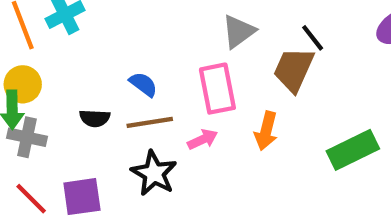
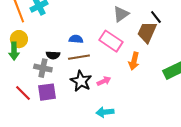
blue semicircle: (143, 84) -> (76, 39), turned -32
pink rectangle: (217, 89) -> (111, 41), turned -45
gray cross: (27, 137) -> (43, 68), moved
pink arrow: (203, 139) -> (104, 81), moved

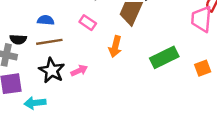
pink rectangle: (111, 41) -> (88, 23), size x0.6
cyan arrow: (105, 112) -> (35, 103), moved

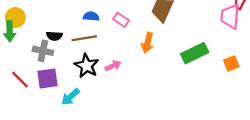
blue semicircle: (46, 20) -> (91, 16), moved
cyan arrow: (35, 103) -> (70, 97), turned -36

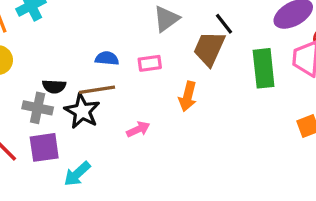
pink rectangle: (121, 20) -> (150, 63), turned -42
green rectangle: (195, 53) -> (264, 68), moved, turned -70
black star: (87, 66) -> (82, 111), moved

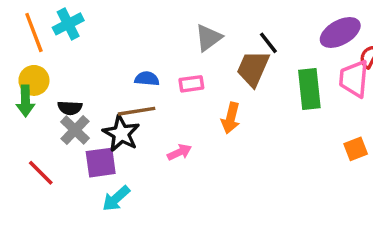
black semicircle: (54, 86) -> (70, 108), moved
gray cross: (38, 108) -> (75, 130), turned 32
purple square: (44, 147) -> (101, 163), moved

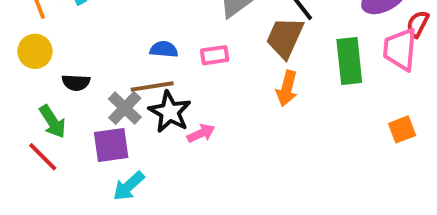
green arrow: (25, 101) -> (53, 122), moved, turned -32
orange arrow: (231, 118) -> (287, 88), moved
gray cross: (75, 130) -> (125, 108), moved
black star: (121, 133) -> (170, 112), moved

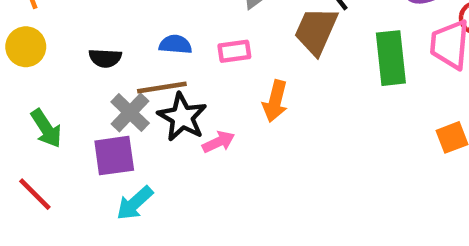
black semicircle: (76, 83) -> (105, 58), moved
orange arrow: (287, 88) -> (275, 101), moved
red line: (43, 157) -> (35, 194), moved

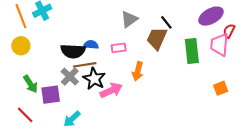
black semicircle: (105, 58) -> (73, 51), moved, size x1.6
pink arrow: (219, 142) -> (111, 90), size x1.5
purple square: (114, 156) -> (51, 95), moved

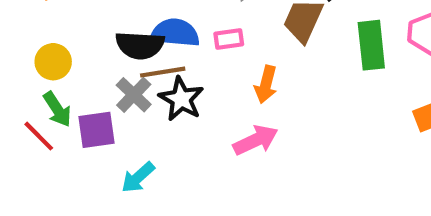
blue semicircle: (91, 45) -> (175, 33), size x1.6
yellow circle: (21, 46) -> (53, 62), moved
pink arrow: (111, 90) -> (256, 140), moved
red line: (25, 115) -> (39, 136), moved

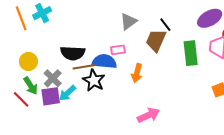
blue semicircle: (175, 33) -> (104, 61), moved
gray cross: (134, 95) -> (53, 78), moved
pink arrow: (256, 140) -> (149, 115), moved
cyan arrow: (138, 177) -> (67, 93), moved

